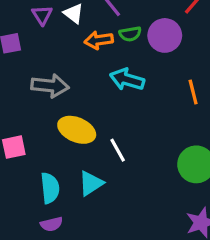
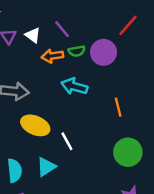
orange line: (193, 92) -> (118, 107), moved

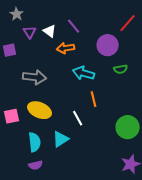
green semicircle: (77, 51) -> (121, 69), moved
orange line: (118, 107) -> (94, 99), moved
yellow ellipse: (35, 125) -> (40, 110), moved

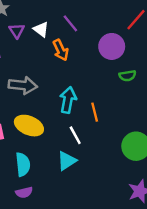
orange arrow: (66, 48) -> (61, 50), turned -108
cyan arrow: (84, 73) -> (68, 100), moved, turned 85
cyan triangle: (61, 139) -> (67, 161), moved

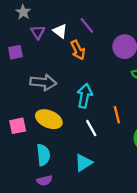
orange line: (95, 112) -> (117, 115), moved
cyan triangle: (67, 161) -> (83, 163), moved

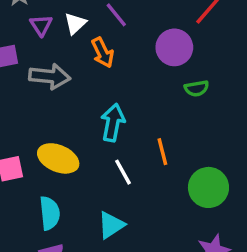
white triangle: (60, 31) -> (75, 23), turned 40
gray arrow: (43, 82) -> (50, 76), moved

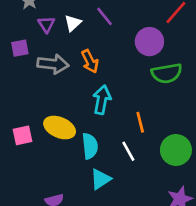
orange arrow: (103, 53) -> (90, 61), moved
green semicircle: (197, 88) -> (167, 73), size x1.6
white line: (123, 172) -> (128, 151), moved
cyan semicircle: (50, 213) -> (90, 146), moved

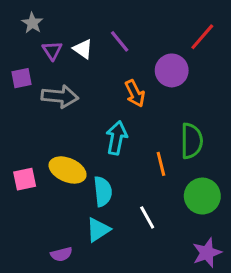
white triangle: (73, 23) -> (83, 49), turned -42
orange arrow: (90, 61) -> (135, 93), moved
green semicircle: (167, 73) -> (192, 141), moved, turned -80
white line: (128, 151) -> (147, 217), moved
cyan triangle: (101, 179) -> (98, 230), moved

